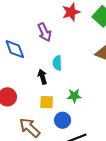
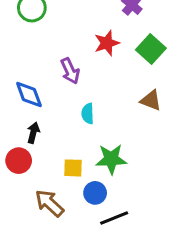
black arrow: (42, 77) -> (33, 133), moved, turned 32
green star: (74, 96) -> (111, 159), size x1.5

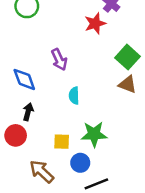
red star: (107, 43) -> (95, 23), moved
green square: (151, 49) -> (128, 57), moved

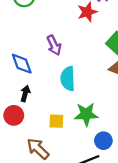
cyan semicircle: (74, 96) -> (68, 79), size x1.5
blue circle: (80, 163) -> (103, 141), moved

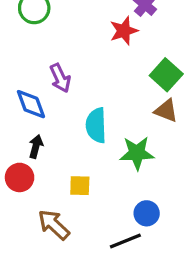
purple arrow: (54, 45) -> (60, 78), moved
green star: (86, 114) -> (137, 153), moved

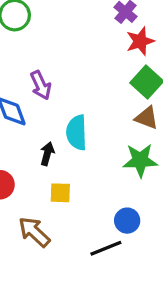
red star: (124, 31) -> (140, 41), moved
black arrow: (36, 147) -> (47, 154), moved
green star: (137, 153) -> (140, 160), moved

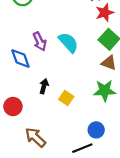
cyan semicircle: (77, 133) -> (68, 43), moved, turned 140
yellow square: (60, 193) -> (66, 98), moved, turned 32

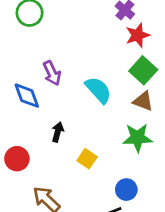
cyan semicircle: (68, 43) -> (98, 90), moved
yellow square: (66, 98) -> (87, 159), moved

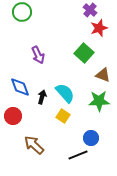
green square: (143, 70) -> (84, 53), moved
cyan semicircle: (98, 90) -> (65, 93), moved
blue diamond: (27, 96) -> (20, 87), moved

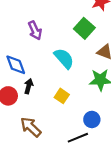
cyan semicircle: (65, 93) -> (64, 58), moved
black arrow: (42, 97) -> (29, 86), moved

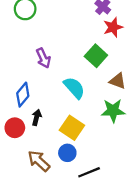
blue diamond: (16, 65) -> (23, 95), turned 60
yellow square: (62, 96) -> (72, 128), size x1.5
blue circle: (92, 119) -> (67, 153), moved

